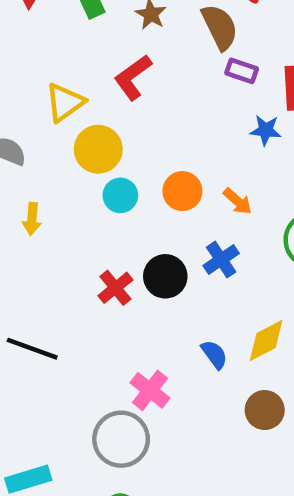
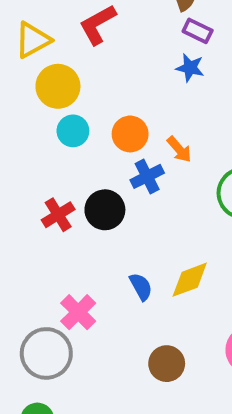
blue star: (266, 130) -> (190, 68), moved
blue cross: (221, 260) -> (147, 176), moved
brown circle: (265, 410) -> (167, 364), moved

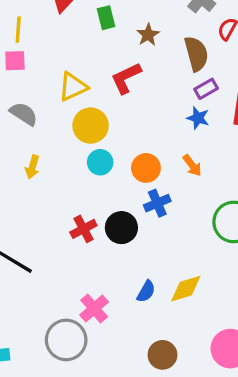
purple rectangle: (198, 31) -> (206, 89), turned -60
orange arrow: (179, 149) -> (192, 165), moved
blue semicircle: (141, 287) -> (146, 291), turned 55

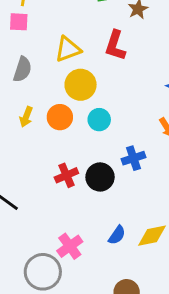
red L-shape: (126, 78) -> (115, 46), turned -52
gray semicircle: (24, 114) -> (22, 69), turned 70
cyan circle: (100, 162) -> (99, 120), moved
orange circle: (146, 168) -> (60, 117), moved

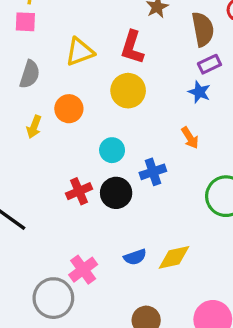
yellow circle: (81, 85) -> (128, 91), moved
orange circle: (60, 117) -> (69, 109), moved
cyan circle: (99, 120) -> (112, 150), moved
blue semicircle: (117, 235) -> (135, 257), turned 36

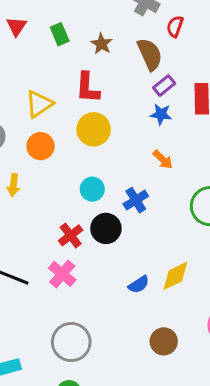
orange circle: (69, 109) -> (41, 146), moved
pink cross: (83, 270) -> (62, 274), moved

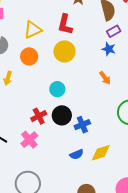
blue cross: (136, 200) -> (82, 125), moved

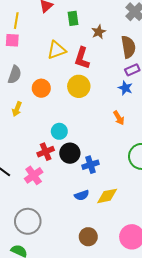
yellow triangle: (33, 30) -> (57, 50), moved
cyan circle: (57, 89) -> (59, 131), moved

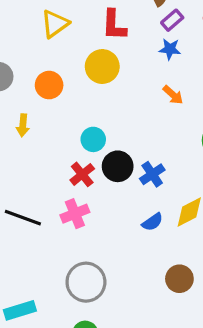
red L-shape: (82, 58) -> (114, 25), moved
pink cross: (34, 175) -> (75, 214), turned 30

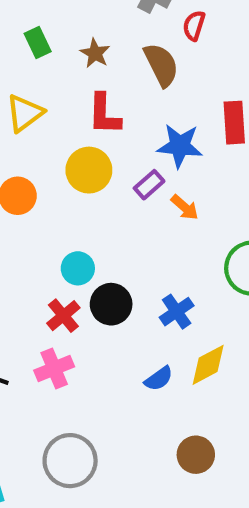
purple rectangle: (172, 20) -> (149, 185), moved
blue star: (170, 49) -> (180, 146), size x1.5
blue cross: (152, 174) -> (177, 312), moved

